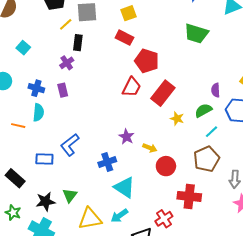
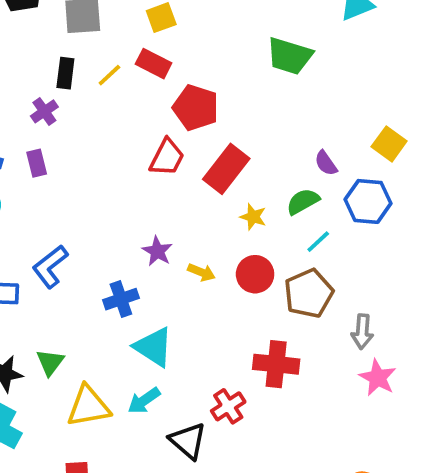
yellow line: (66, 24) -> (109, 75), moved
purple semicircle: (216, 90) -> (326, 163), turned -32
red circle: (166, 166) -> (255, 274), moved

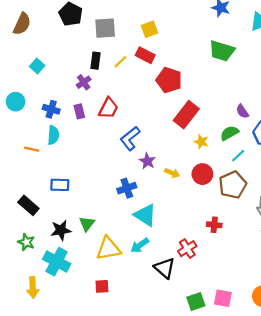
red trapezoid: (167, 157) -> (108, 108), moved
blue L-shape: (50, 267) -> (130, 138), moved
red cross: (276, 364) -> (214, 225), size x0.6

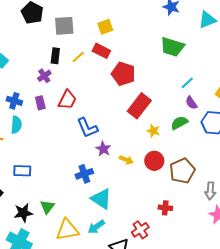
blue L-shape: (130, 138) -> (87, 128), turned -75
cyan line: (238, 156) -> (187, 83), moved

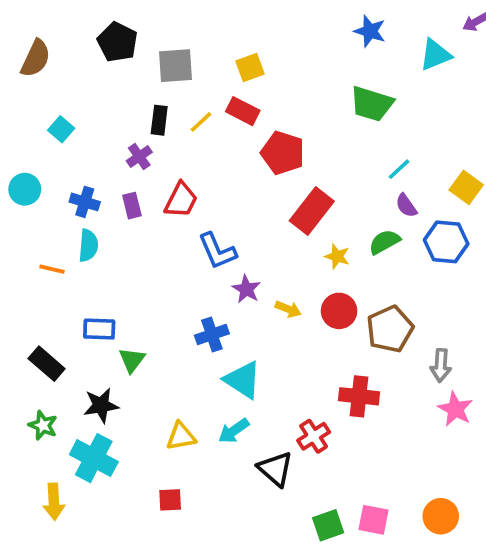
green triangle: (47, 207) -> (132, 360), moved
red cross: (165, 208) -> (359, 396), size x1.5
yellow triangle: (67, 230) -> (181, 436), size x0.7

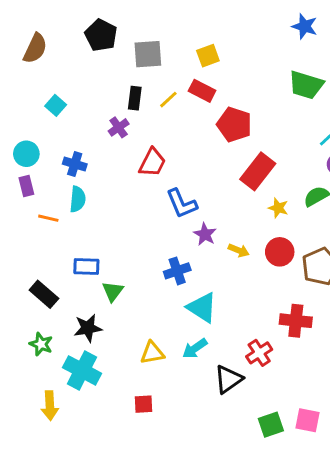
purple rectangle: (132, 206) -> (26, 186), moved
black triangle: (275, 469) -> (228, 379), turned 44

